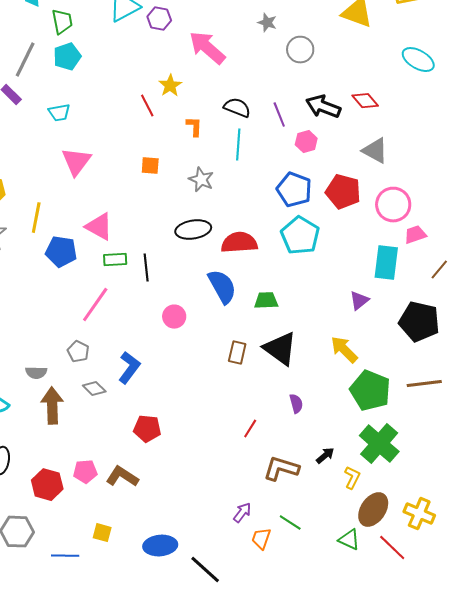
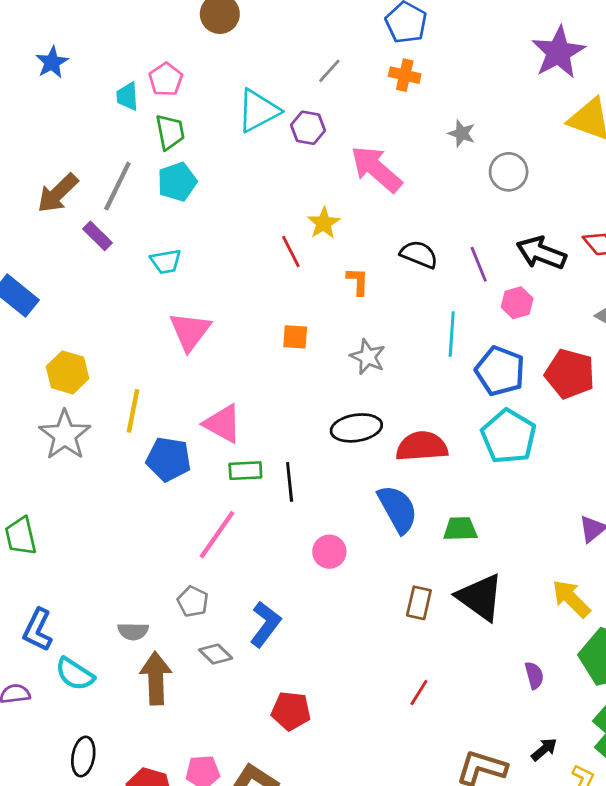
cyan line: (238, 145) -> (452, 334), moved
purple semicircle: (296, 404) -> (534, 675), moved
red line: (250, 429) -> (419, 692), moved

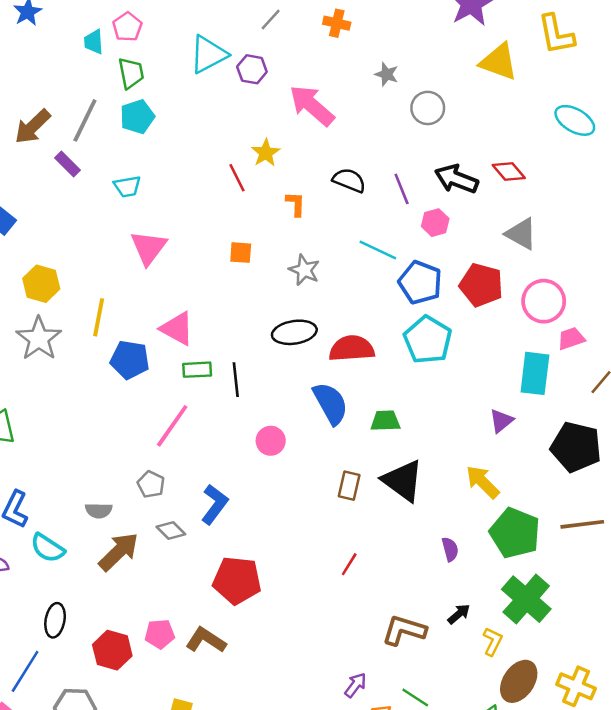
cyan line: (452, 334) -> (378, 250), turned -69
brown arrow: (156, 678) -> (119, 552), turned 48
red pentagon: (291, 711) -> (237, 580), size x1.4

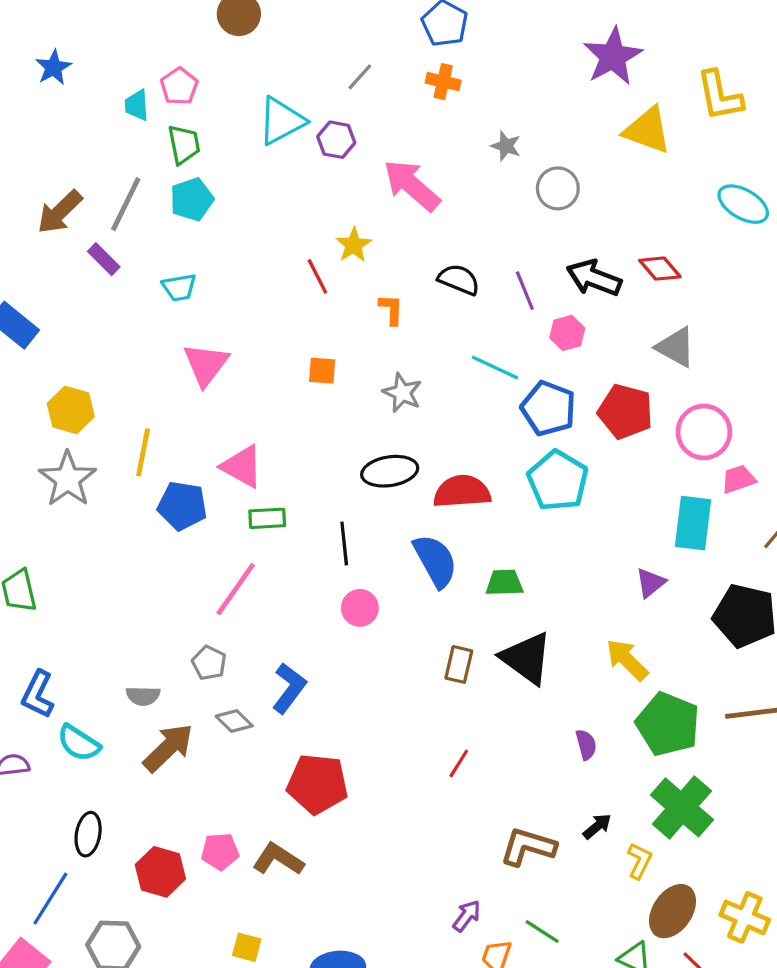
black line: (236, 380) -> (344, 543), moved

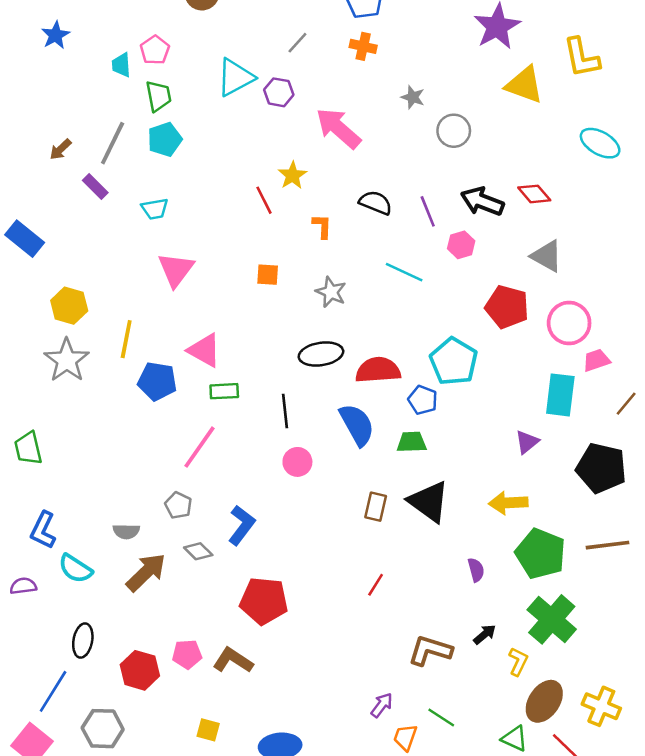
brown arrow: (60, 212) -> (60, 149), size x0.6
blue pentagon: (548, 408) -> (423, 400), moved, size x0.7
yellow arrow: (627, 660) -> (508, 503), turned -48

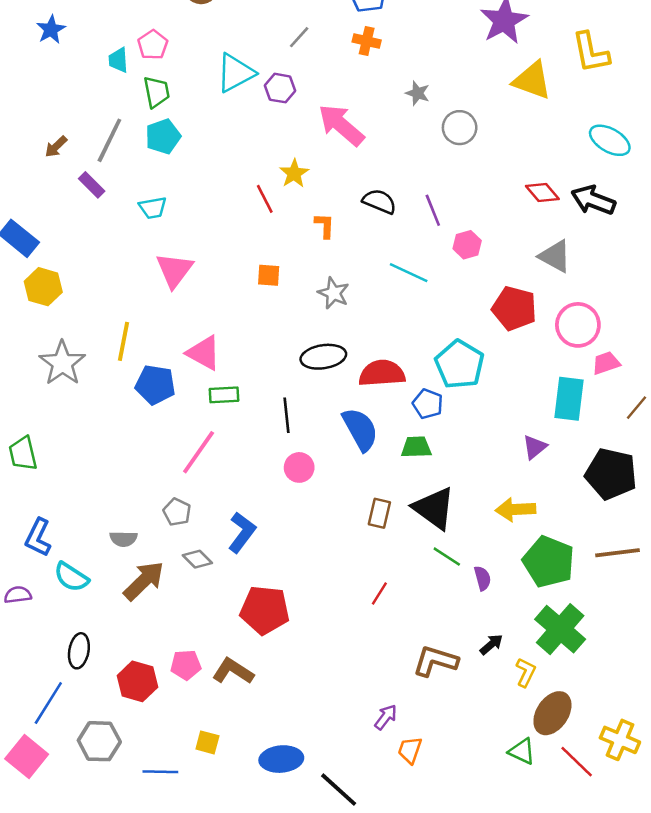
black arrow: (482, 201) -> (593, 200), moved
yellow hexagon: (69, 306) -> (43, 287), moved
yellow cross: (601, 706) -> (620, 740), moved
green line: (441, 717) -> (447, 557), moved

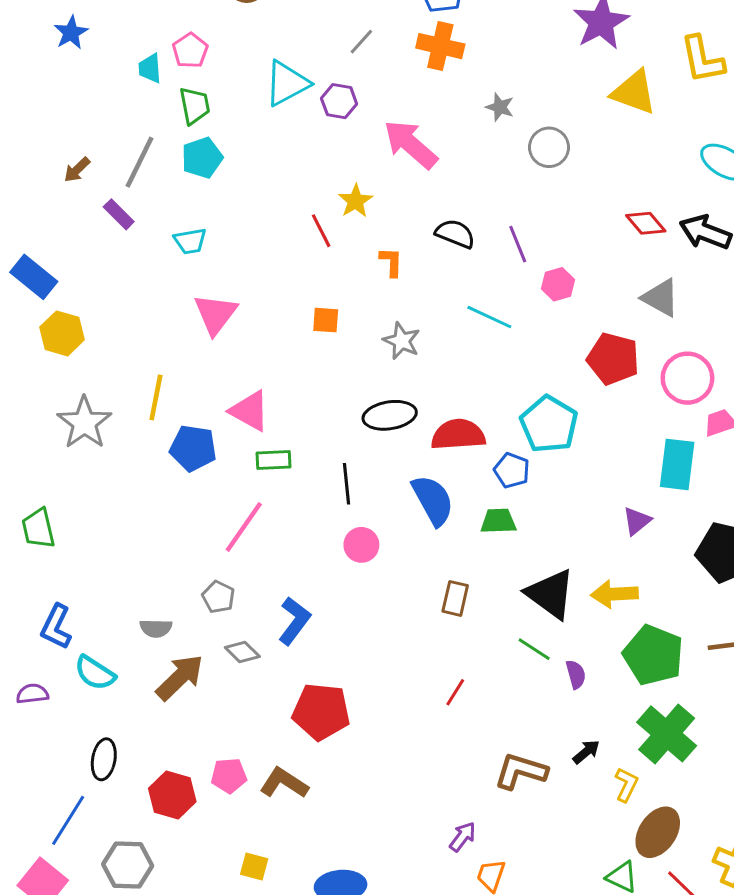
orange cross: (367, 41) -> (440, 46), size x1.4
black triangle: (434, 508) -> (550, 594), moved

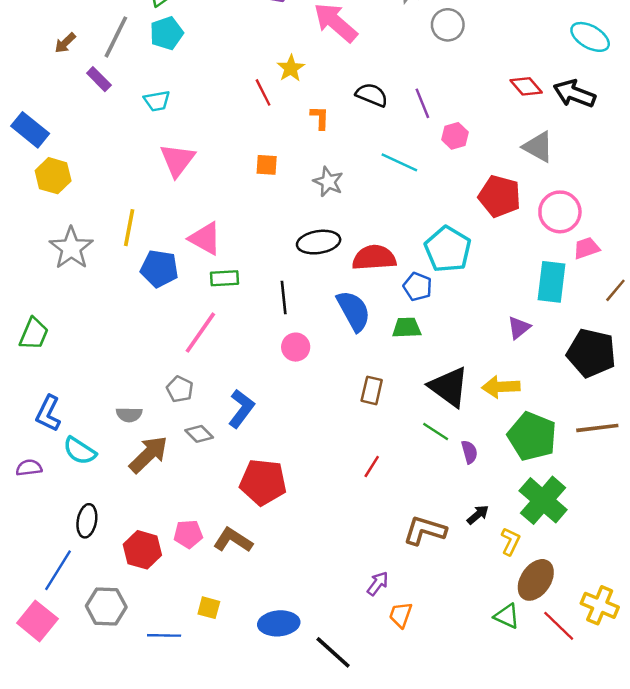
green trapezoid: (38, 528) -> (34, 334), turned -144

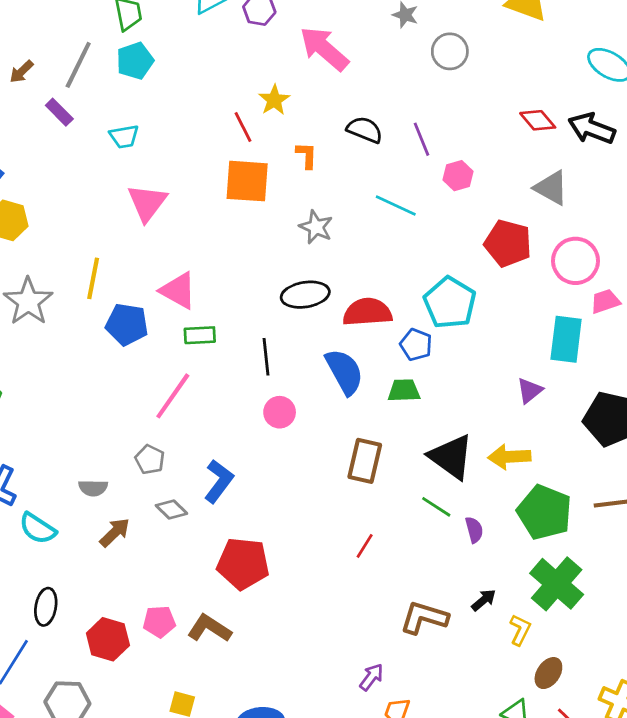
orange square: (267, 165) -> (247, 181), moved, size x1.8
brown rectangle: (372, 390) -> (365, 461), size x1.4
brown arrow: (148, 454) -> (115, 532), size x0.7
brown ellipse: (536, 580) -> (548, 673), size x0.7

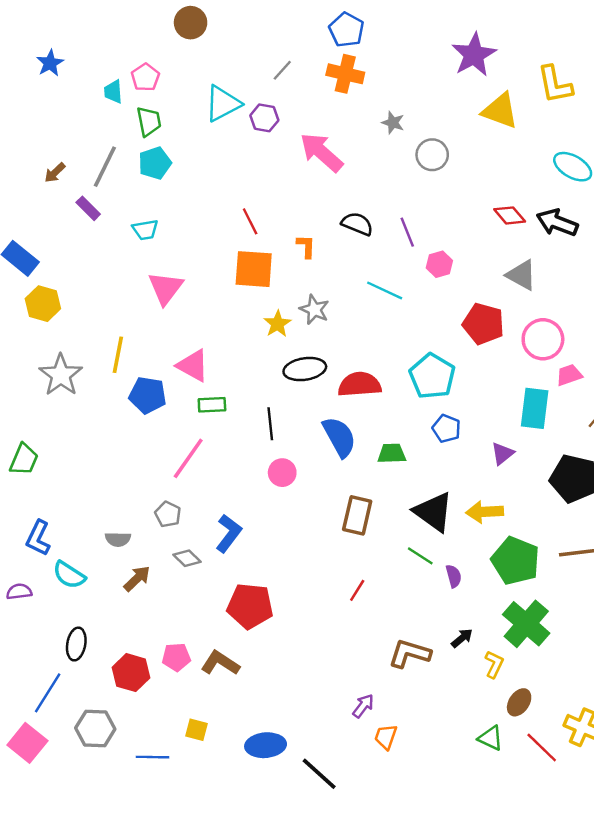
yellow star: (274, 100) -> (277, 324), moved
blue pentagon: (416, 345) -> (446, 429), moved

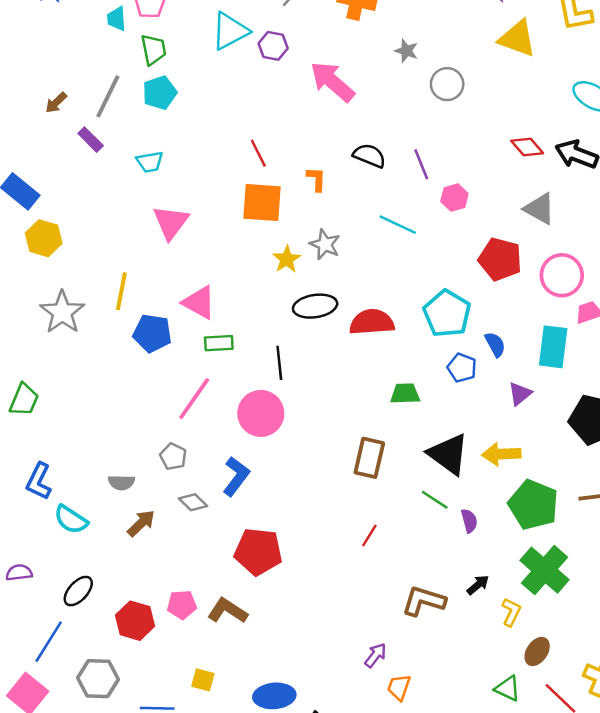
blue semicircle: (339, 437) -> (495, 344), moved, size x0.6
pink circle: (282, 473) -> (261, 413), moved, size x1.6
purple semicircle: (19, 592) -> (19, 573), moved
black ellipse: (76, 644) -> (78, 591), turned 32

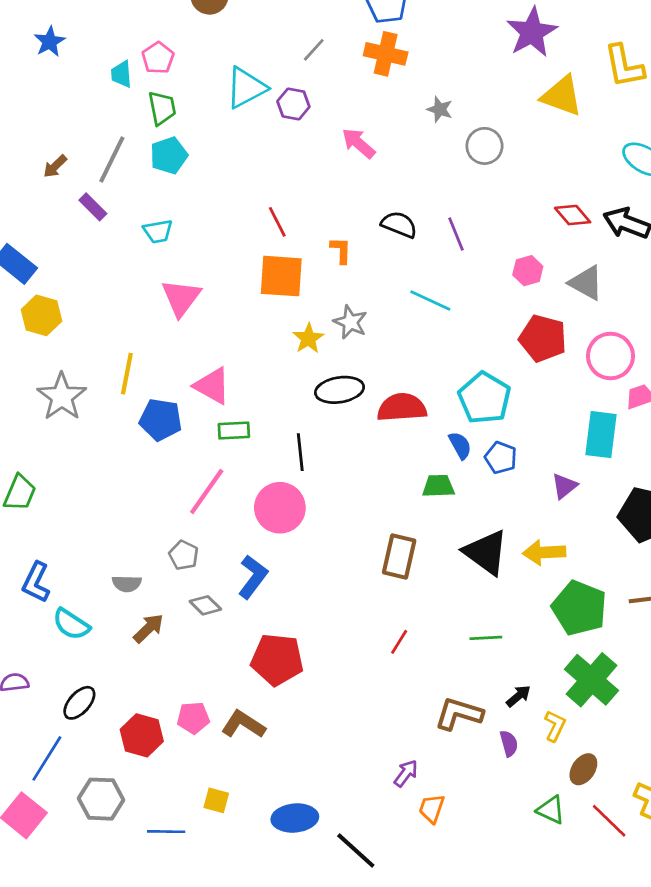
pink arrow: (332, 82) -> (358, 143), size x0.7
pink hexagon: (454, 198) -> (528, 271), moved
blue semicircle: (495, 344) -> (460, 445), moved
green line: (435, 500) -> (486, 638), moved, turned -36
purple semicircle: (469, 521) -> (509, 743), moved

